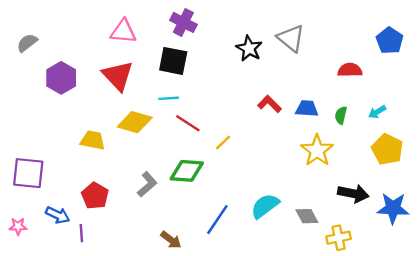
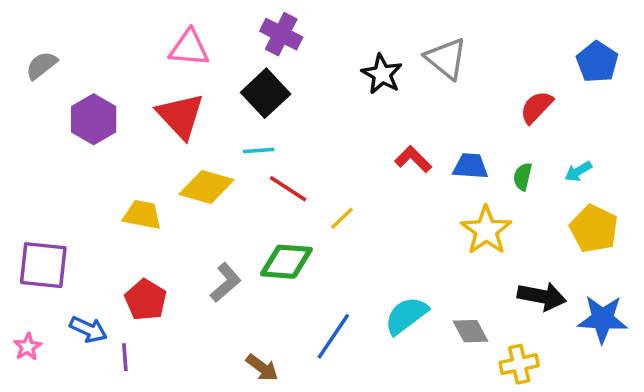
black square: (173, 61) -> (266, 93), turned 36
red semicircle: (350, 70) -> (536, 107), turned -45
pink star: (18, 226) -> (28, 347), turned -30

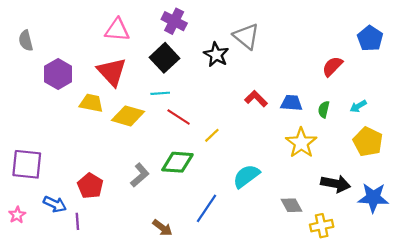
gray triangle: (446, 58) -> (246, 36), moved
gray semicircle: (42, 65) -> (26, 41), turned -66
black star: (382, 74) -> (216, 55), moved
yellow trapezoid: (142, 215) -> (91, 103), moved
cyan semicircle: (406, 316) -> (246, 176), moved

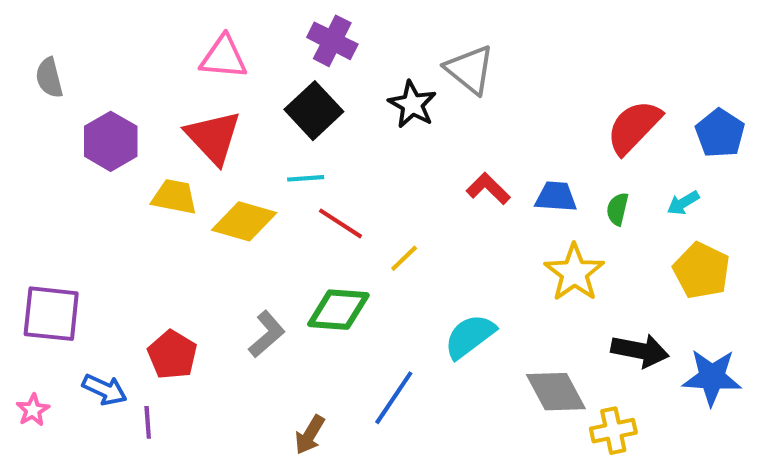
blue pentagon: (370, 38) -> (720, 133), moved
red semicircle: (332, 66) -> (634, 127), size x1.4
gray diamond: (291, 205) -> (556, 392), size x1.4
brown arrow: (162, 228) -> (310, 435), turned 84

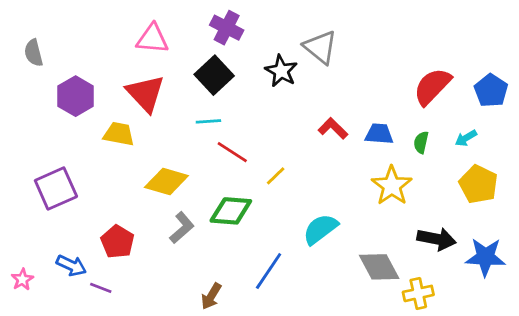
yellow diamond: (244, 221) -> (166, 182), moved
purple square: (51, 314) -> (56, 189), moved, turned -30
purple line: (148, 422) -> (101, 288), turned -65

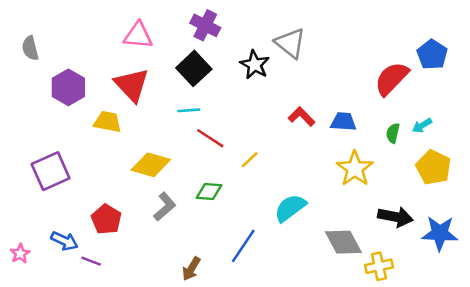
blue pentagon: (491, 91) -> (432, 55), moved
green semicircle: (421, 142) -> (393, 133), moved
green diamond: (231, 211) -> (209, 191), size x0.7

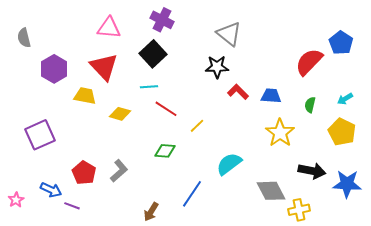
black star: (255, 65) -> (217, 67), moved, turned -30
cyan arrow: (422, 126) -> (345, 99), moved
yellow diamond: (151, 165) -> (120, 114), moved, size x0.7
gray L-shape: (165, 207) -> (119, 171), moved

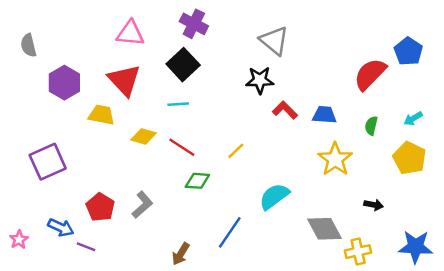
red line: (166, 109) -> (182, 147), moved
black arrow: (312, 171) -> (374, 205), size x0.6
blue star: (347, 184) -> (416, 247), moved

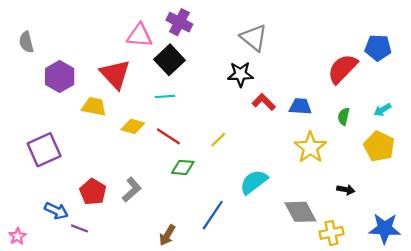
pink triangle: (130, 33) -> (139, 35), moved
blue pentagon: (408, 51) -> (378, 48), turned -30
pink star: (19, 240) -> (17, 236), moved

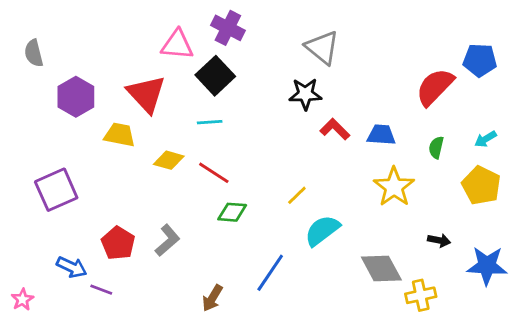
yellow line: (218, 140) -> (297, 195), moved
blue star: (385, 228) -> (487, 266), moved

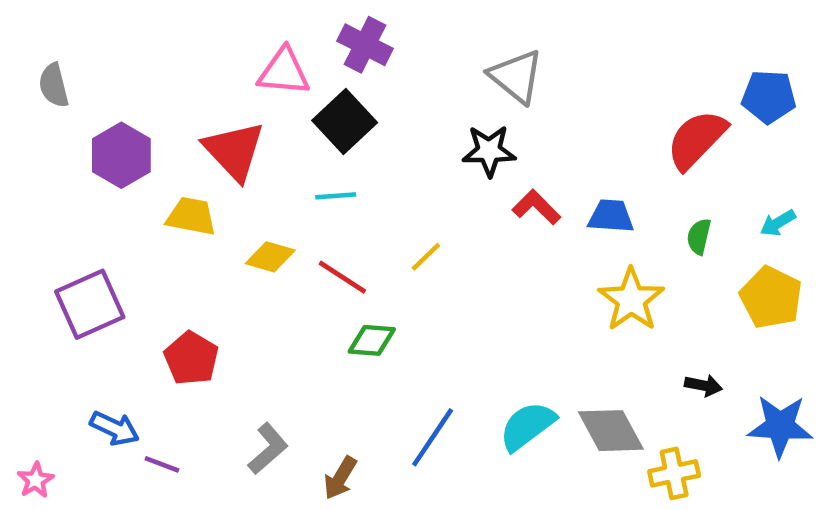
yellow line: (297, 195) -> (426, 257), moved
cyan semicircle: (322, 231) -> (527, 426), moved
gray L-shape: (167, 240) -> (268, 449), moved
red pentagon: (118, 243) -> (191, 358), moved

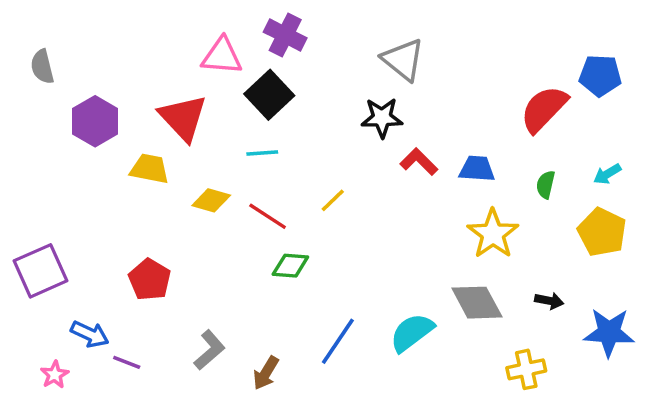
purple square: (90, 304) -> (40, 271), moved
gray diamond: (611, 431) -> (477, 303), moved
pink star: (36, 480) -> (55, 375), moved

